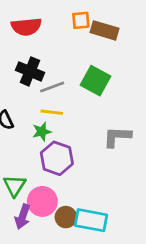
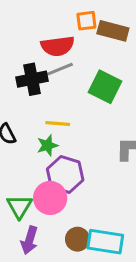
red semicircle: (26, 27) -> (58, 46), moved
black cross: (30, 71) -> (32, 79), turned -32
gray line: (52, 87) -> (60, 69), moved
pink circle: (42, 201) -> (50, 198), moved

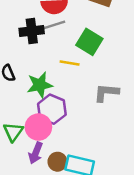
yellow line: (58, 123) -> (70, 63), moved
green star: (47, 145) -> (40, 85), size x1.5
purple arrow: (29, 240) -> (36, 153), moved

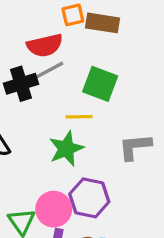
green star: (40, 85) -> (66, 149), moved
purple hexagon: (52, 109) -> (89, 198), moved

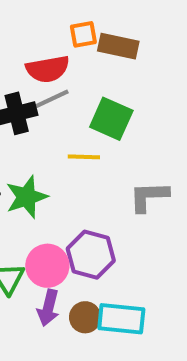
green star: (66, 149) -> (27, 197), moved

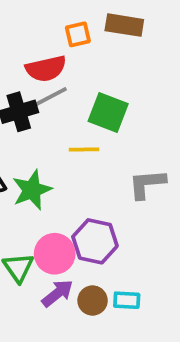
brown rectangle: (118, 46) -> (124, 25), moved
purple arrow: (48, 308) -> (57, 293), turned -140
cyan rectangle: (121, 319) -> (127, 300), size x0.6

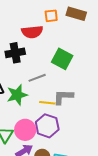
gray line: (51, 96) -> (37, 78), moved
yellow line: (84, 150) -> (47, 103), moved
gray L-shape: (147, 184) -> (63, 97), moved

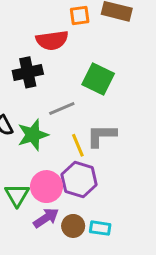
yellow line: (47, 103) -> (78, 145), turned 63

